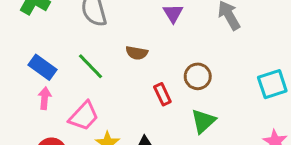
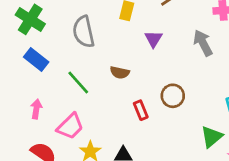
blue rectangle: (42, 67) -> (36, 59), moved
green triangle: (203, 121) -> (212, 137), moved

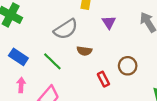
gray semicircle: (84, 32) -> (66, 29), moved, turned -105
blue rectangle: (36, 59) -> (18, 57), moved

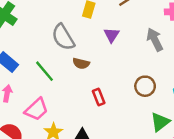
gray semicircle: (66, 29) -> (63, 37), turned 85
brown circle: (128, 66) -> (145, 86), moved

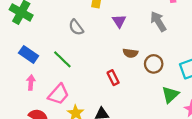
gray semicircle: (63, 37) -> (76, 27), size x0.7
brown semicircle: (81, 63) -> (130, 53), moved

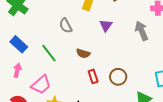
brown semicircle: (130, 53) -> (83, 53), moved
brown circle: (154, 64) -> (118, 77), moved

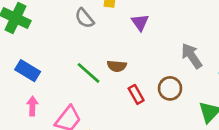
gray semicircle: (66, 26) -> (84, 18), moved
gray arrow: (142, 31) -> (192, 56), moved
green line: (49, 53) -> (88, 73), moved

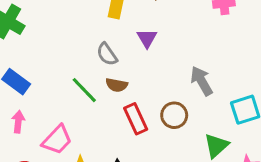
gray semicircle: (84, 18) -> (107, 54), moved
red rectangle: (136, 94) -> (136, 119), size x1.4

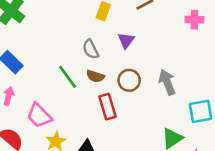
brown circle: (174, 115) -> (129, 80), moved
pink trapezoid: (57, 140) -> (39, 116), turned 84

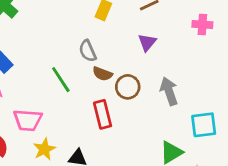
purple triangle: (126, 40) -> (147, 42), moved
brown semicircle: (95, 76) -> (102, 74), moved
pink trapezoid: (39, 116) -> (28, 120), turned -44

